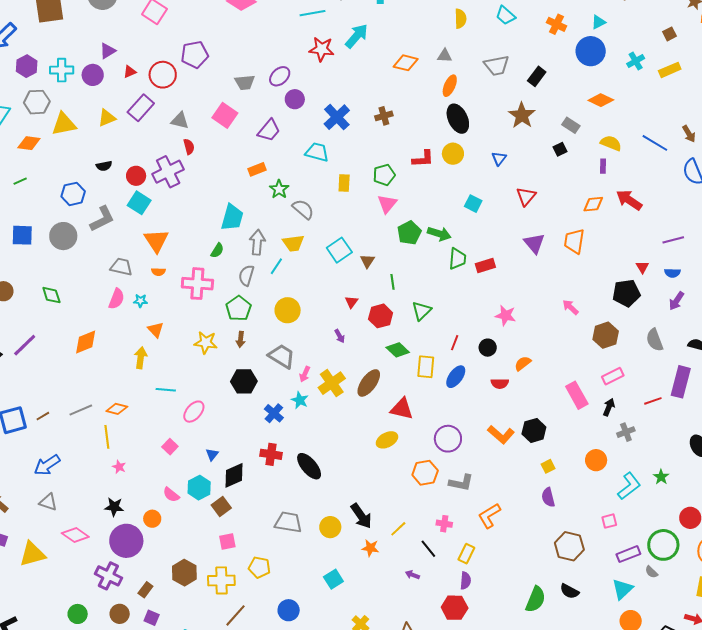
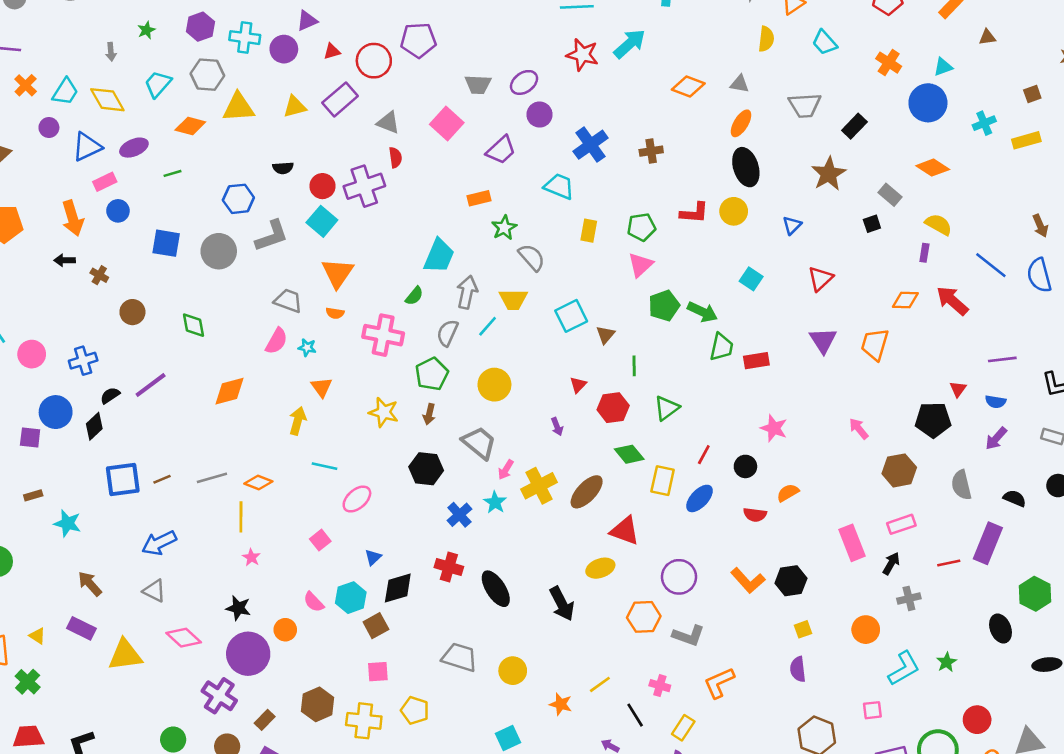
blue line: (655, 143) -> (991, 265), moved
black arrow: (361, 516) -> (562, 604), moved

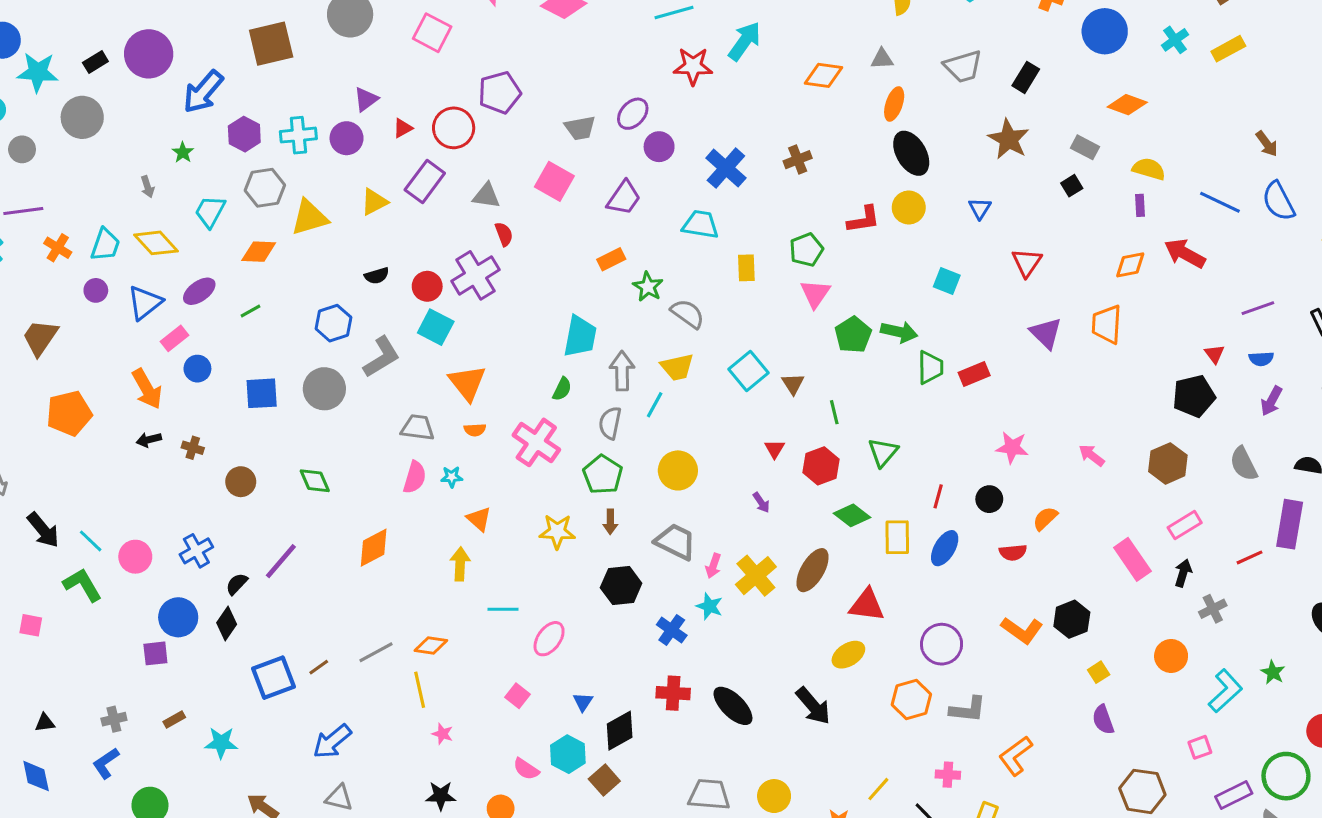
pink cross: (383, 335) -> (536, 442), turned 36
pink arrow: (859, 429) -> (1092, 455), moved

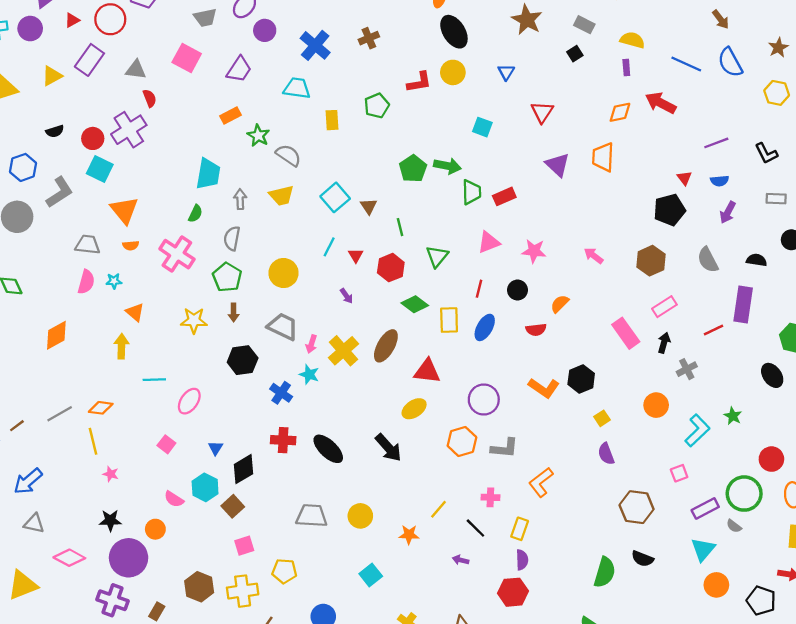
pink triangle: (815, 294) -> (489, 242), moved, turned 35
gray arrow: (622, 371) -> (240, 199), size x0.7
cyan line: (655, 405) -> (329, 247), moved

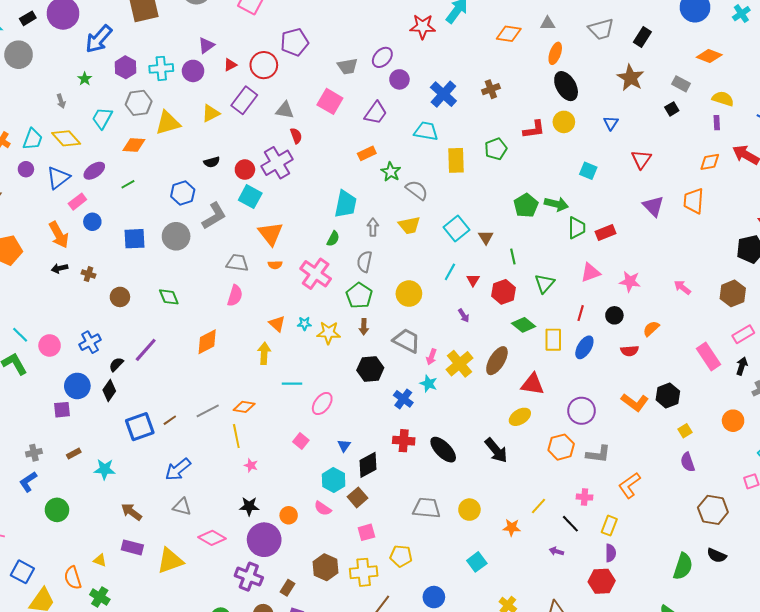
yellow rectangle: (332, 120) -> (456, 160), size x1.4
cyan star: (114, 281) -> (304, 324), moved
pink semicircle: (174, 499) -> (323, 508), moved

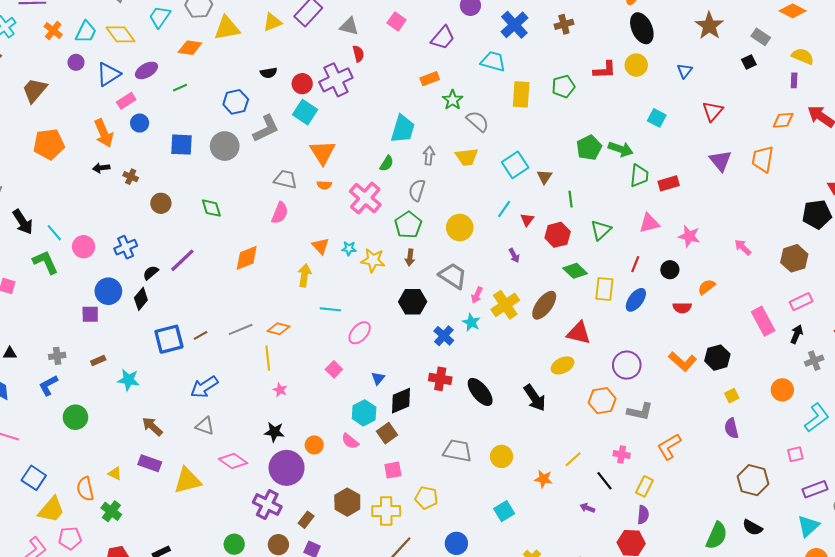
pink square: (330, 101) -> (397, 21), size x0.7

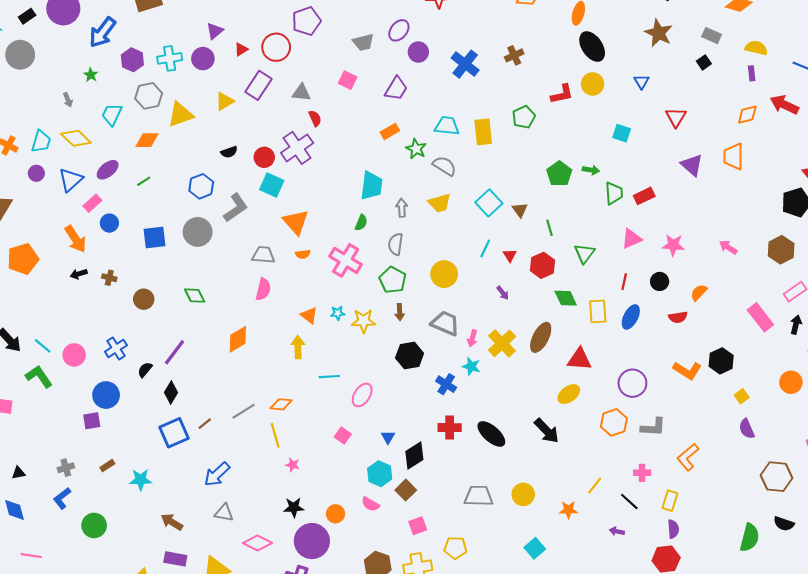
cyan trapezoid: (493, 61) -> (447, 126), moved
green arrow: (621, 149) -> (591, 170), size x0.7
green diamond: (575, 271) -> (566, 298), turned 30
black diamond: (141, 299) -> (171, 392), moved

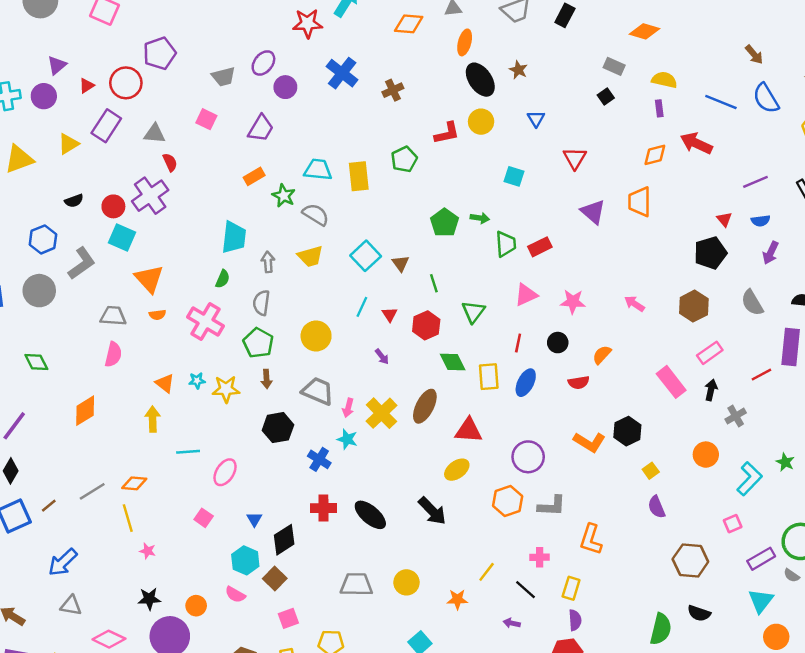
brown star: (659, 33) -> (518, 70), moved, size x0.6
blue cross: (465, 64) -> (342, 73), moved
orange L-shape: (688, 457) -> (591, 539), turned -32

